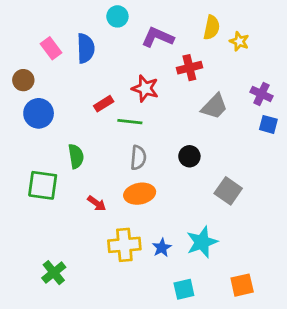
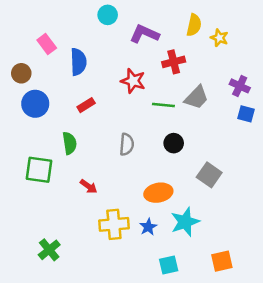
blue semicircle: (86, 48) -> (78, 62), moved
red rectangle: (104, 104) -> (86, 105), moved
green line: (130, 122) -> (163, 105), moved
orange ellipse: (140, 194) -> (158, 193), moved

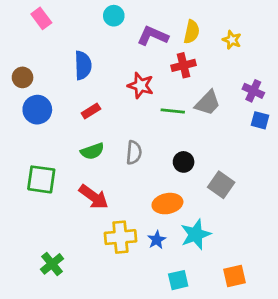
yellow semicircle: (194, 25) -> (192, 32), moved
pink rectangle: (47, 44) -> (41, 18), moved
green semicircle: (70, 143) -> (92, 151), moved, turned 80
black circle: (174, 143) -> (184, 162), moved
red arrow: (89, 186) -> (94, 197), size x1.6

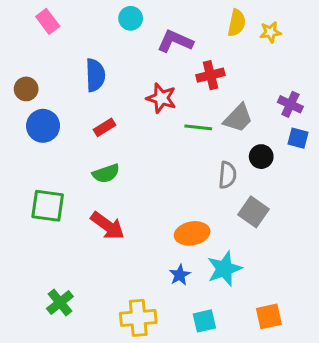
yellow semicircle: (192, 32) -> (237, 23), moved
yellow star: (232, 40) -> (270, 32), moved, turned -30
gray semicircle: (134, 153) -> (227, 175), moved
black circle: (184, 162) -> (261, 157), moved
yellow cross: (120, 237) -> (138, 318), moved

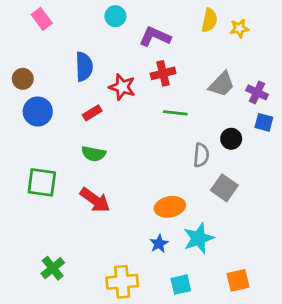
red cross: (210, 75) -> (163, 73), moved
red star: (161, 98) -> (122, 87), moved
gray trapezoid: (238, 118) -> (222, 84), moved
green semicircle: (106, 173) -> (94, 154), turned 30

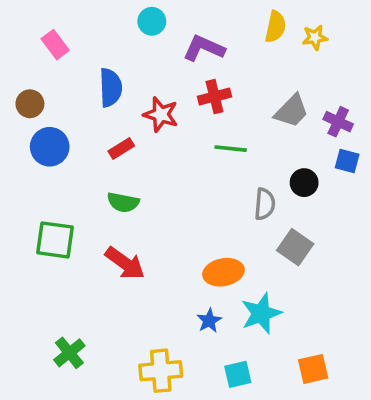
pink rectangle: (42, 19) -> (55, 45), moved

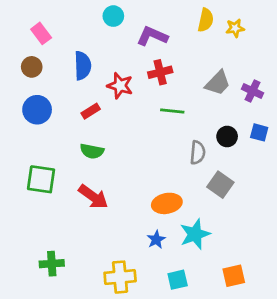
brown circle: (30, 104) -> (32, 67), moved
blue square: (347, 161) -> (259, 132), moved
green cross: (69, 353) -> (52, 264), turned 35

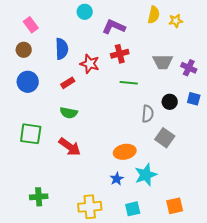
gray trapezoid: (218, 83) -> (163, 62), turned 45

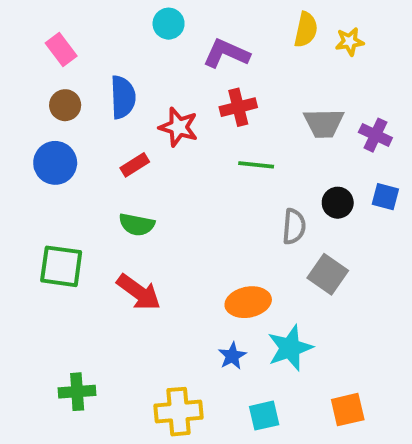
brown circle: (24, 50) -> (65, 105), moved

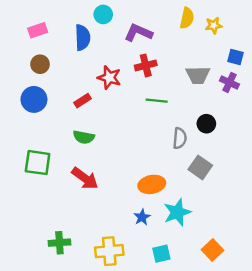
pink rectangle: (61, 49) -> (38, 30), turned -72
blue semicircle: (123, 97) -> (83, 37), moved
blue square: (385, 197) -> (235, 57), moved
green cross: (77, 392) -> (59, 243), moved
orange square: (348, 410) -> (212, 250), turned -30

